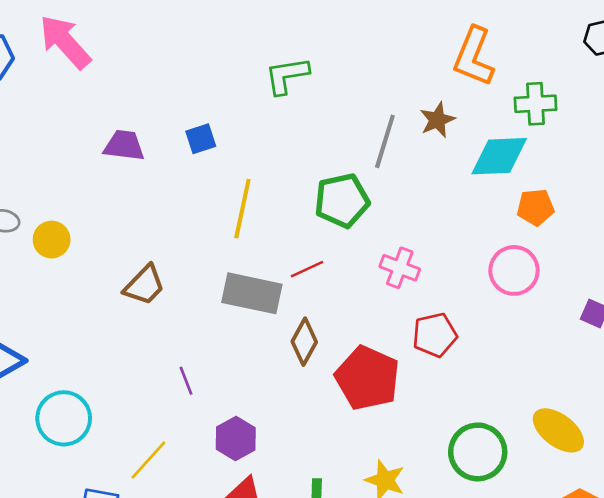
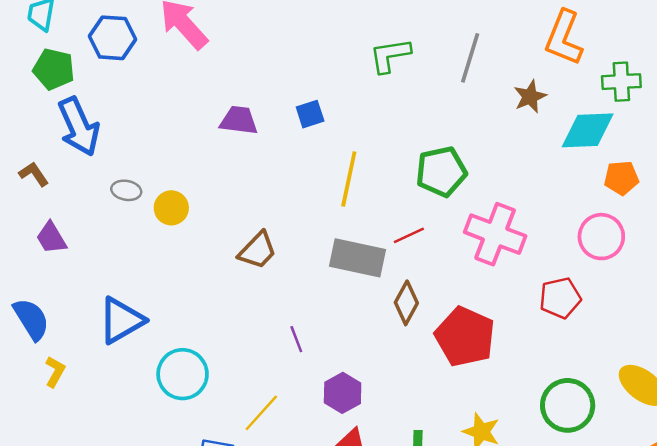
gray line: (385, 141) -> (470, 58), moved
pink cross: (400, 268) -> (495, 234), size x1.6
red pentagon: (435, 335) -> (560, 298), moved

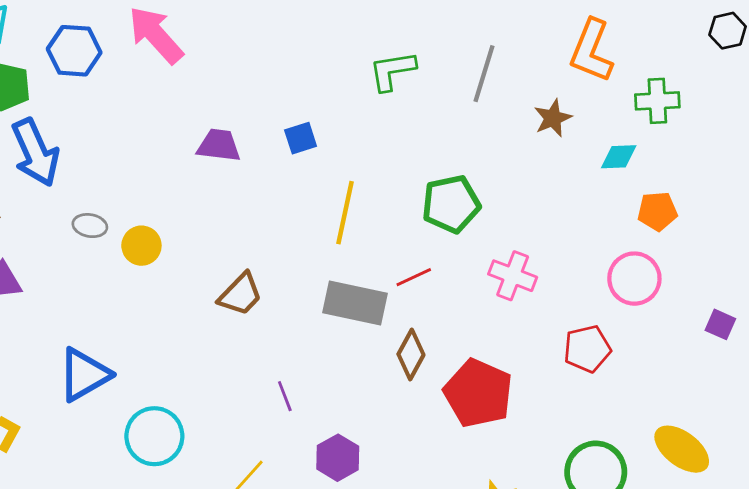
cyan diamond: (588, 130) -> (619, 157), size x0.6
pink cross: (495, 234) -> (513, 276), size x0.7

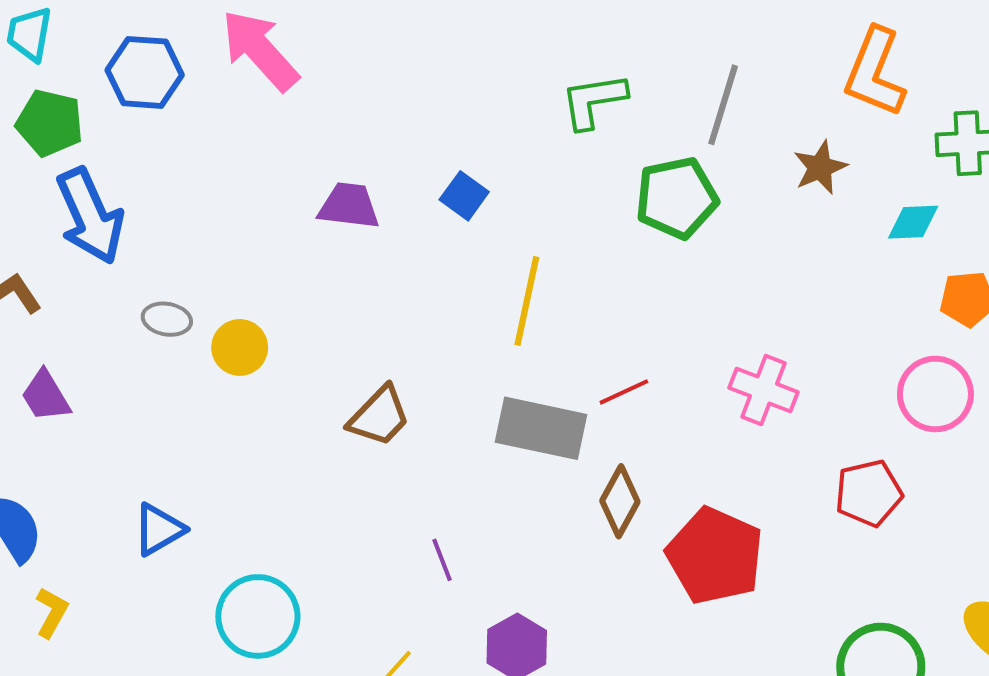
blue square: (301, 138) -> (464, 196), turned -36
green pentagon: (451, 204) -> (677, 198), moved
blue triangle: (84, 375) -> (159, 529), size x0.7

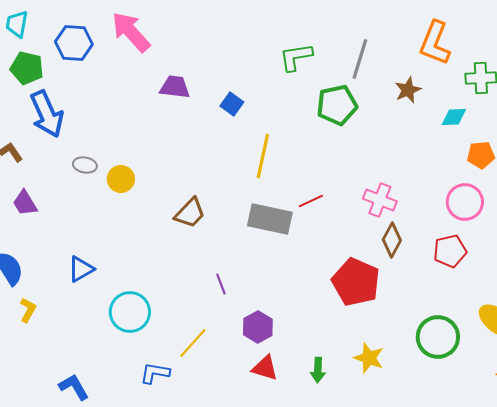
purple trapezoid: (349, 206) -> (175, 87), moved
red pentagon: (869, 493) -> (450, 251), moved
brown diamond: (620, 501) -> (392, 240), moved

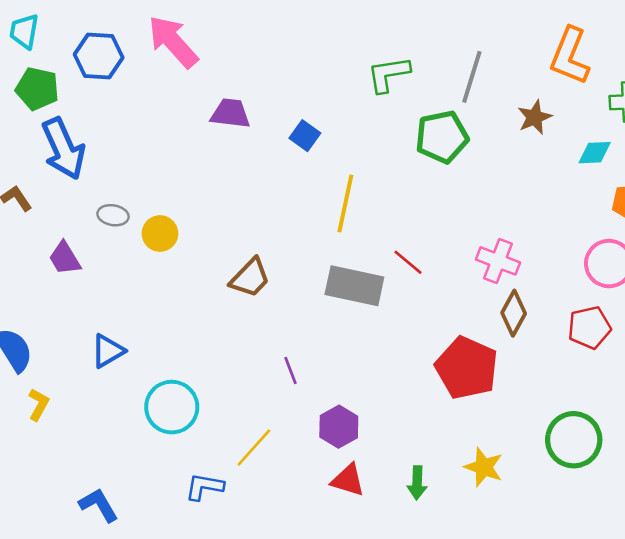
red line: (311, 201) -> (408, 262), turned 65
purple trapezoid: (25, 203) -> (65, 258), moved

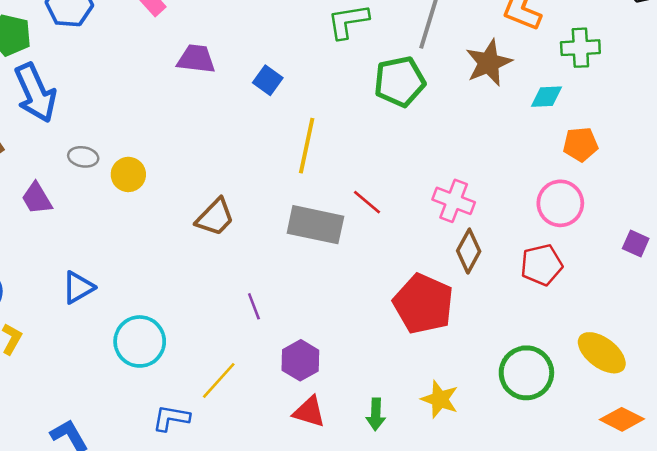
brown star: (535, 117) -> (489, 63), size x1.4

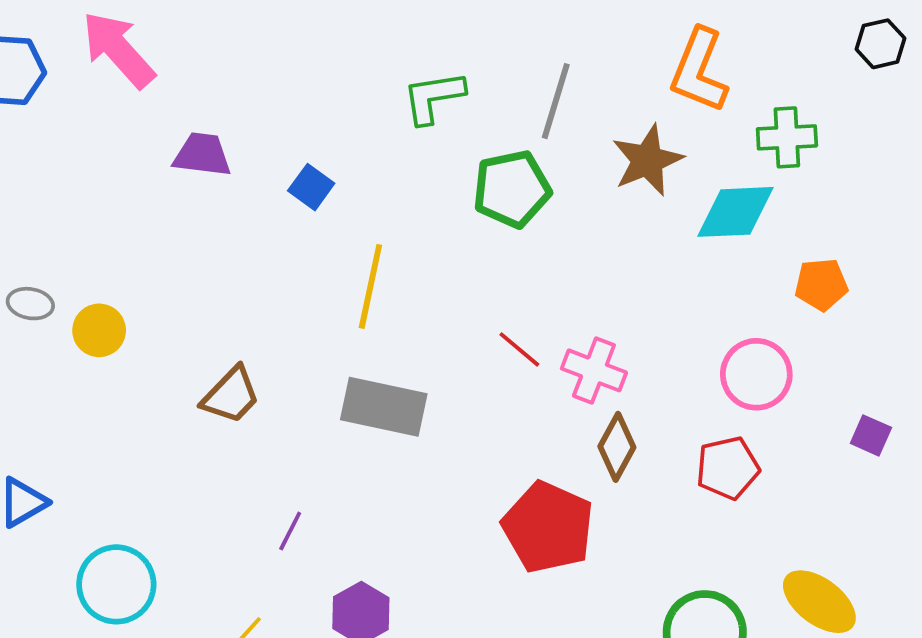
cyan diamond: (547, 97) -> (735, 212), size x1.6
orange pentagon: (580, 144) -> (821, 284), moved
red line: (367, 202) -> (519, 349), moved
purple line: (254, 306) -> (290, 531), turned 48

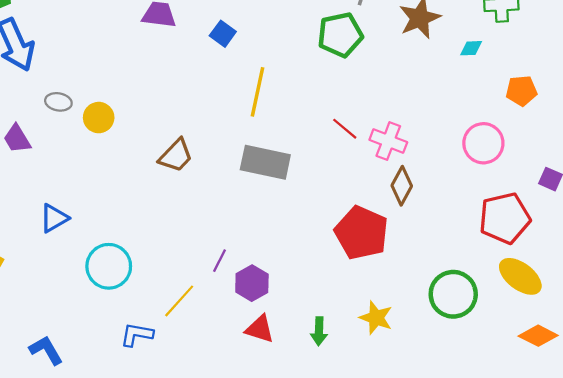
cyan diamond: (735, 212) -> (471, 48), size x0.5
red pentagon: (728, 468) -> (505, 218), moved, size x1.4
purple line: (290, 531) -> (219, 261), moved

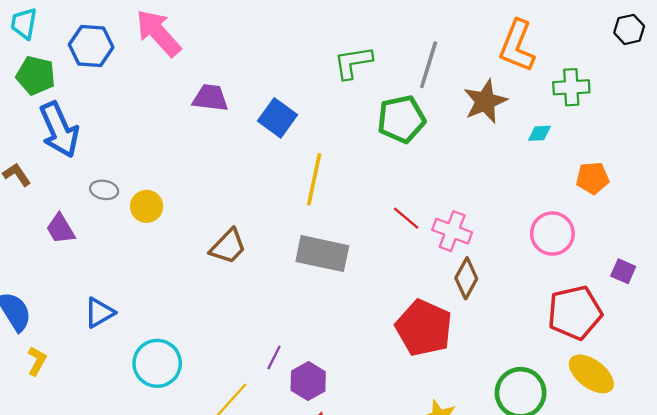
blue square: (223, 34) -> (278, 118), size x1.4

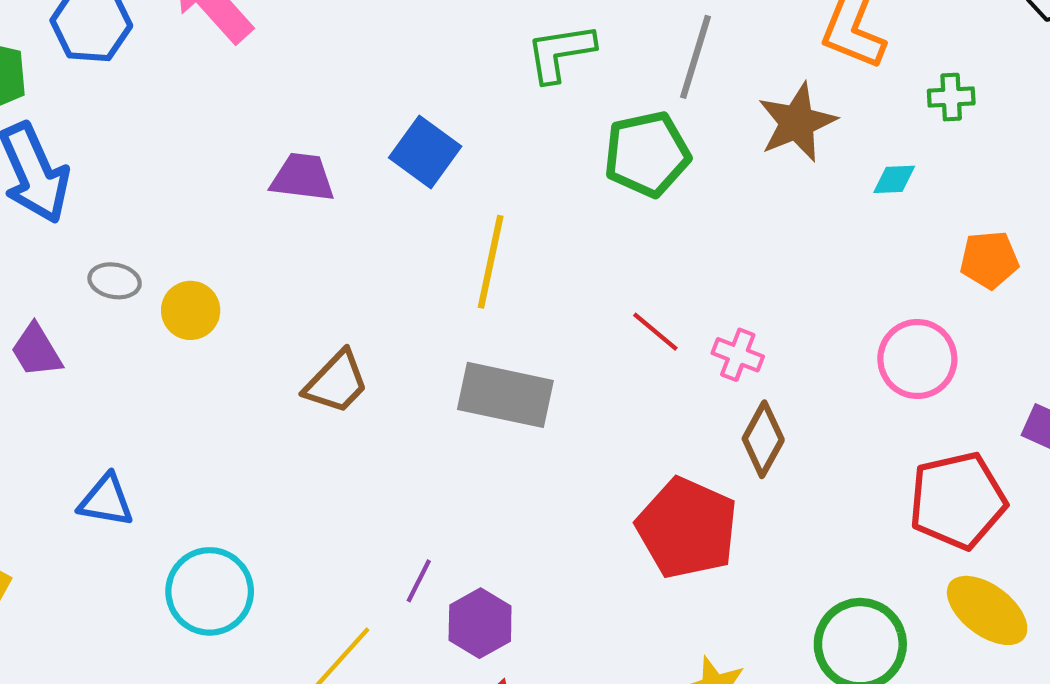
green cross: (571, 87) -> (951, 97), size x0.7
purple trapezoid: (210, 98) -> (303, 177), moved
pink cross: (452, 231) -> (738, 355), size x0.7
blue triangle: (99, 313) -> (106, 501), turned 40

